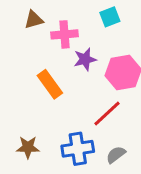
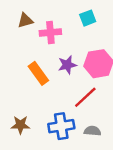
purple star: (85, 59) -> (67, 65), moved
gray semicircle: (116, 155) -> (92, 131), turned 42

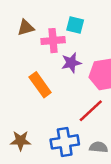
cyan square: (88, 18) -> (75, 25), moved, turned 35
purple star: (67, 65) -> (71, 63), moved

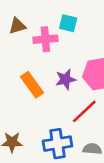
purple star: (71, 63) -> (65, 79), moved

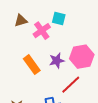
pink cross: (45, 39) -> (42, 31), turned -30

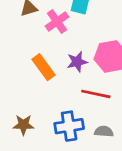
red line: (71, 85) -> (96, 94), turned 55

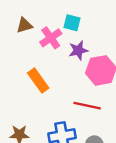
purple star: (77, 62) -> (78, 50), moved

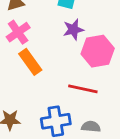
pink cross: (51, 38) -> (18, 32), moved

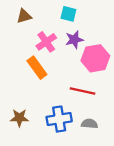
pink cross: (18, 32) -> (46, 42), moved

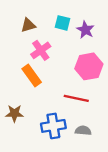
brown triangle: (24, 16) -> (28, 25), moved
purple star: (74, 40) -> (85, 30), moved, turned -30
brown star: (19, 118) -> (14, 113), moved

